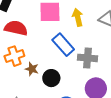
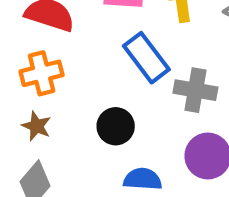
brown star: (32, 69) -> (36, 126), moved

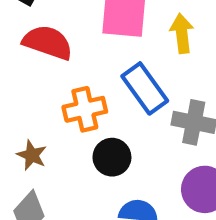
orange cross: (42, 73) -> (85, 109), moved

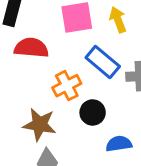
brown star: (32, 155) -> (40, 125), size x1.6

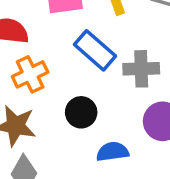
orange cross: (67, 86) -> (30, 74), moved

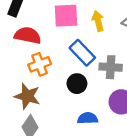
black circle: (81, 112) -> (77, 84), moved

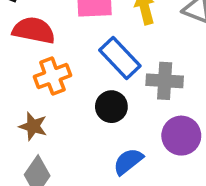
brown star: (27, 96) -> (33, 126), size x0.7
blue semicircle: (88, 118) -> (128, 161), turned -36

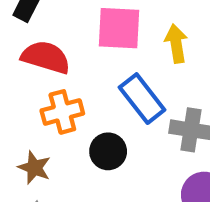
black circle: (111, 107) -> (108, 151), moved

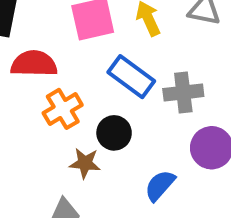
brown star: (34, 168) -> (85, 163), moved

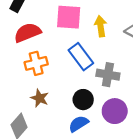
red semicircle: (34, 64) -> (27, 33), turned -40
black circle: (114, 133) -> (83, 100), moved

